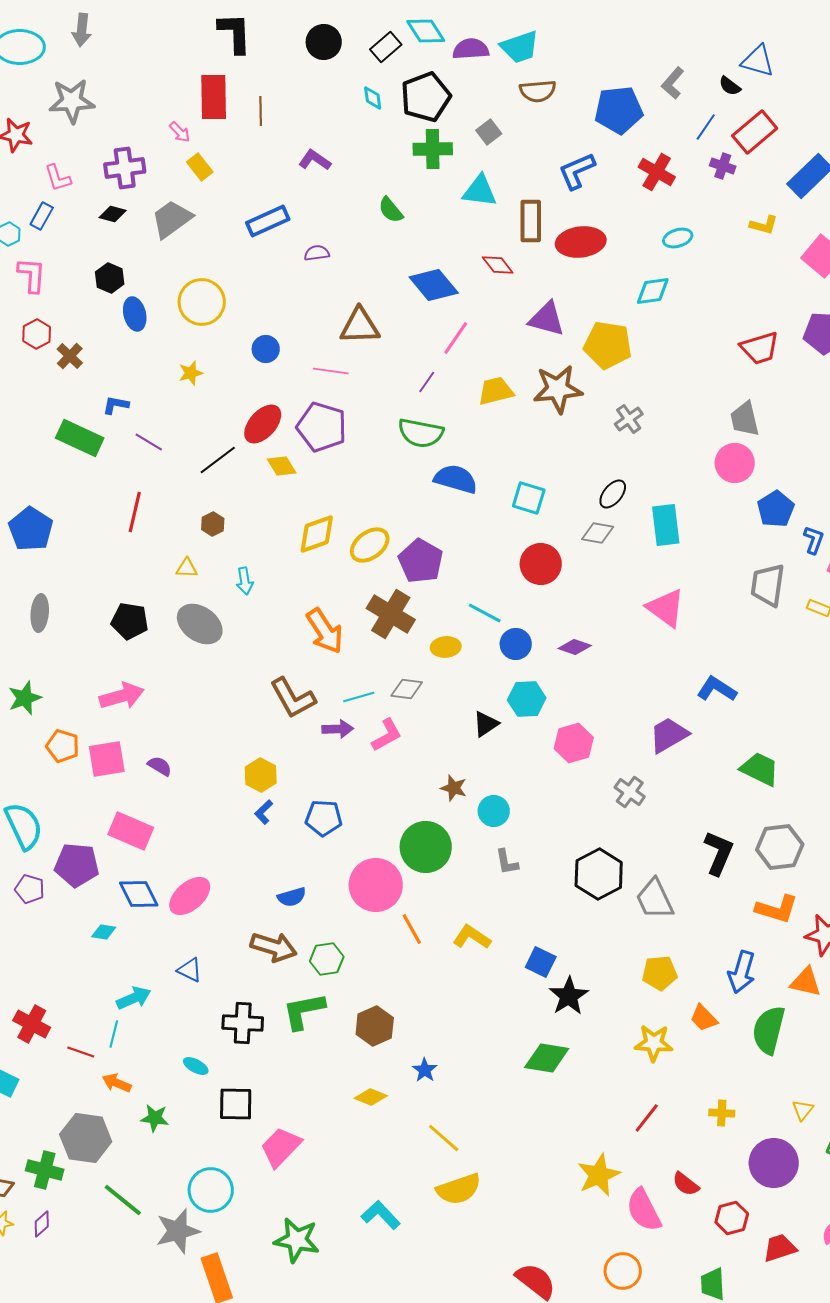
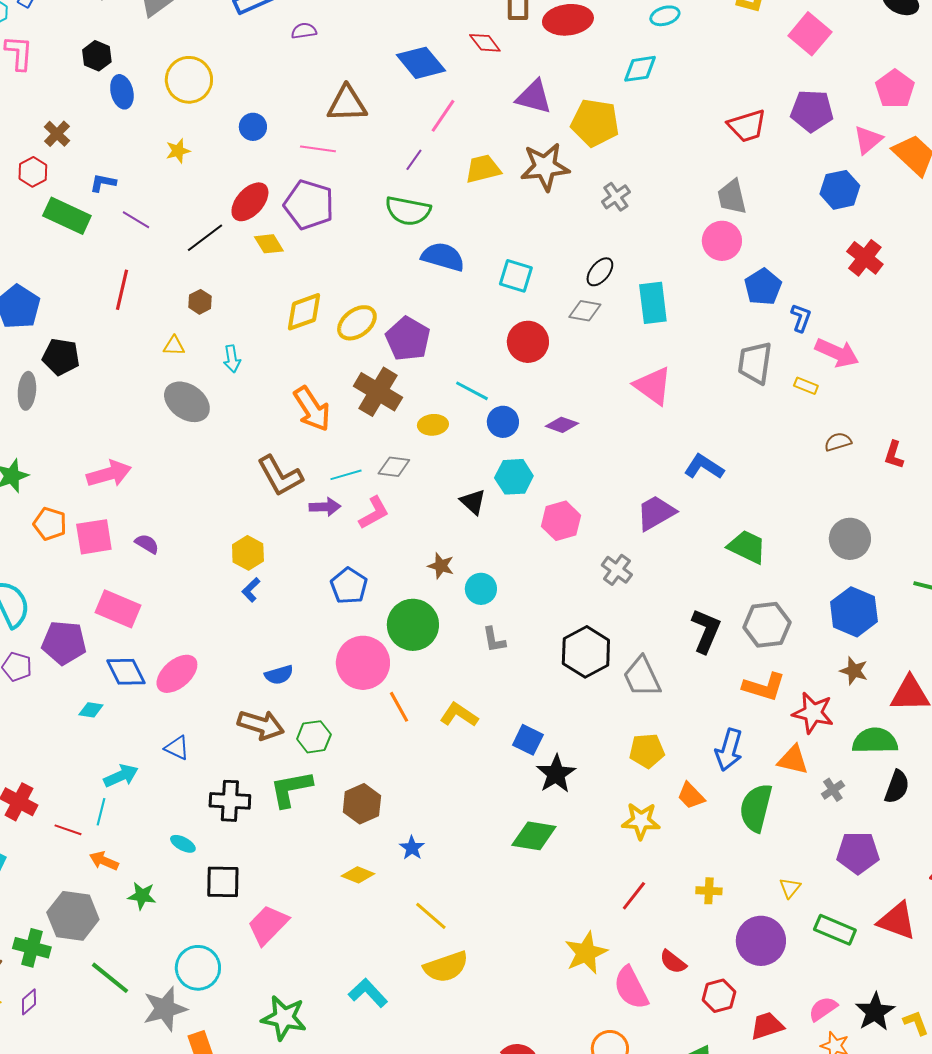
red hexagon: (37, 334) -> (33, 172), moved
black pentagon: (130, 621) -> (61, 357), moved
black triangle: (486, 724) -> (473, 502), turned -44
blue pentagon: (324, 818) -> (349, 586), moved, turned 30

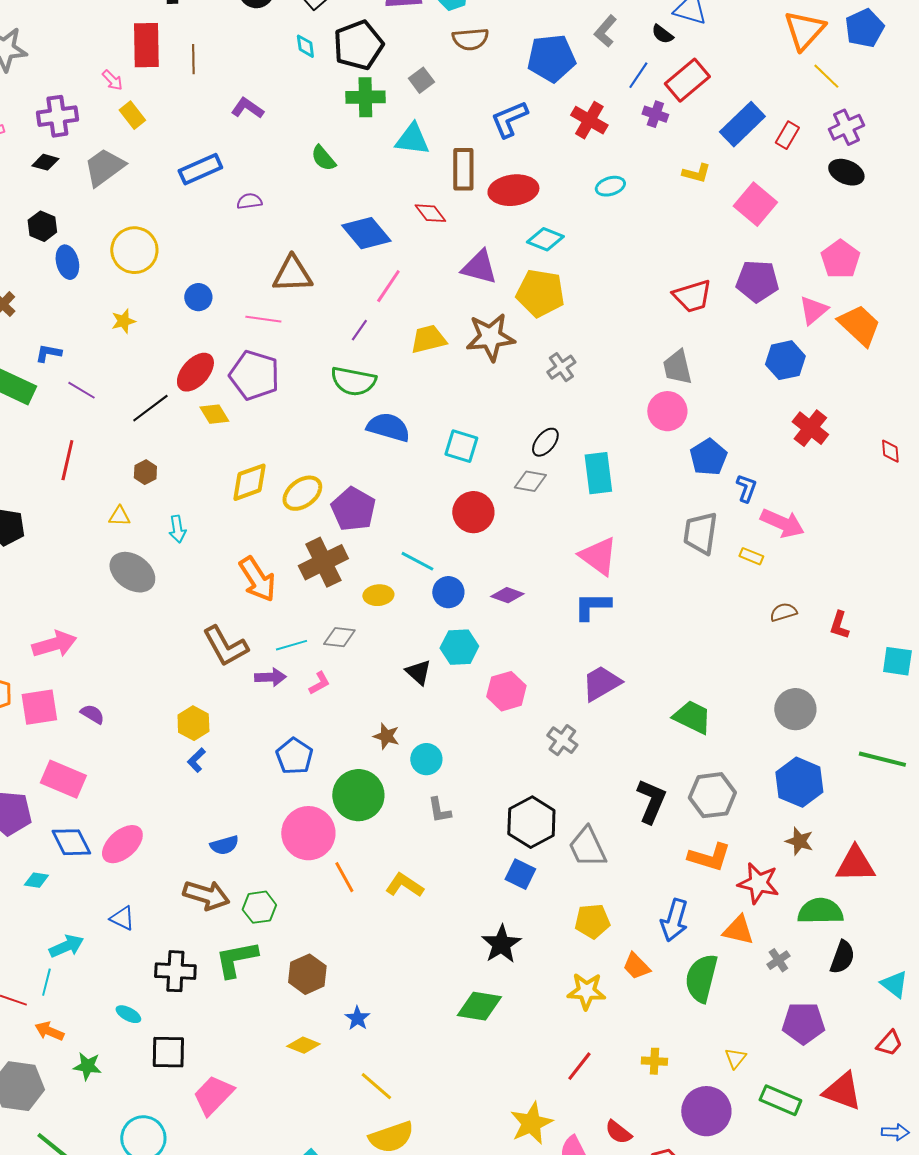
cyan diamond: (640, 69) -> (545, 239), moved, turned 30
brown cross: (378, 392) -> (323, 562), turned 33
blue L-shape: (704, 467) -> (592, 606), moved, turned -33
pink L-shape: (374, 513) -> (319, 683), size x0.7
blue square: (528, 740) -> (520, 874), moved

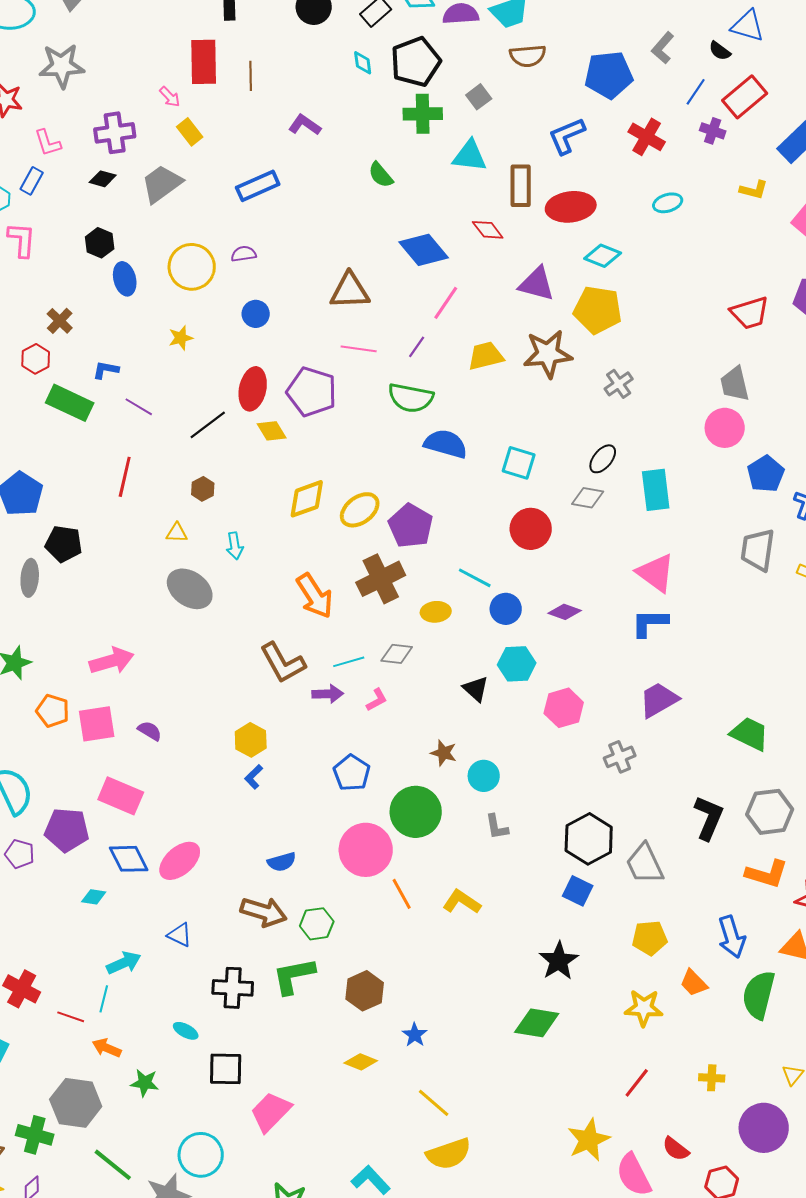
purple semicircle: (249, 201) -> (244, 254), moved
pink line: (263, 319) -> (359, 349), moved
red ellipse: (195, 372) -> (253, 389), turned -30
gray cross: (562, 740) -> (620, 757), turned 32
blue arrow: (674, 920) -> (732, 937), turned -33

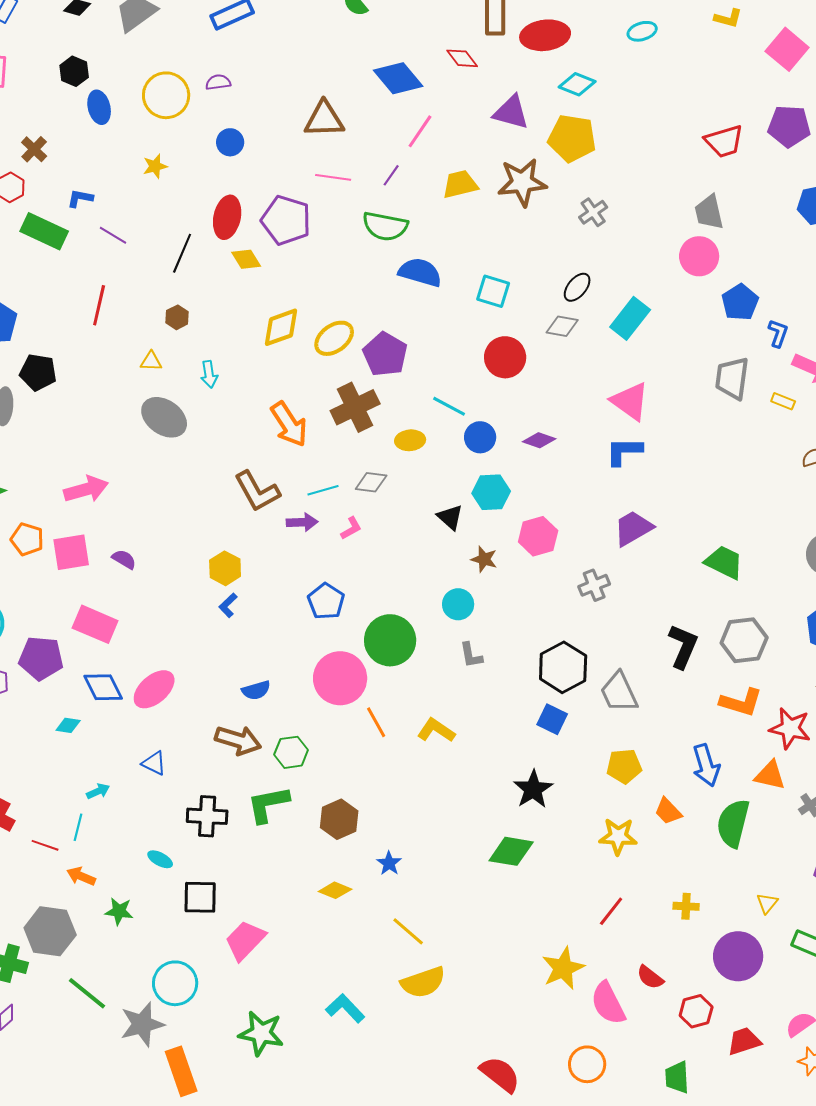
black line: (208, 425) -> (182, 253), turned -30
cyan rectangle: (656, 490) -> (630, 318), turned 45
brown star: (444, 753) -> (484, 559), moved
cyan arrow: (124, 963) -> (98, 791), size x0.7

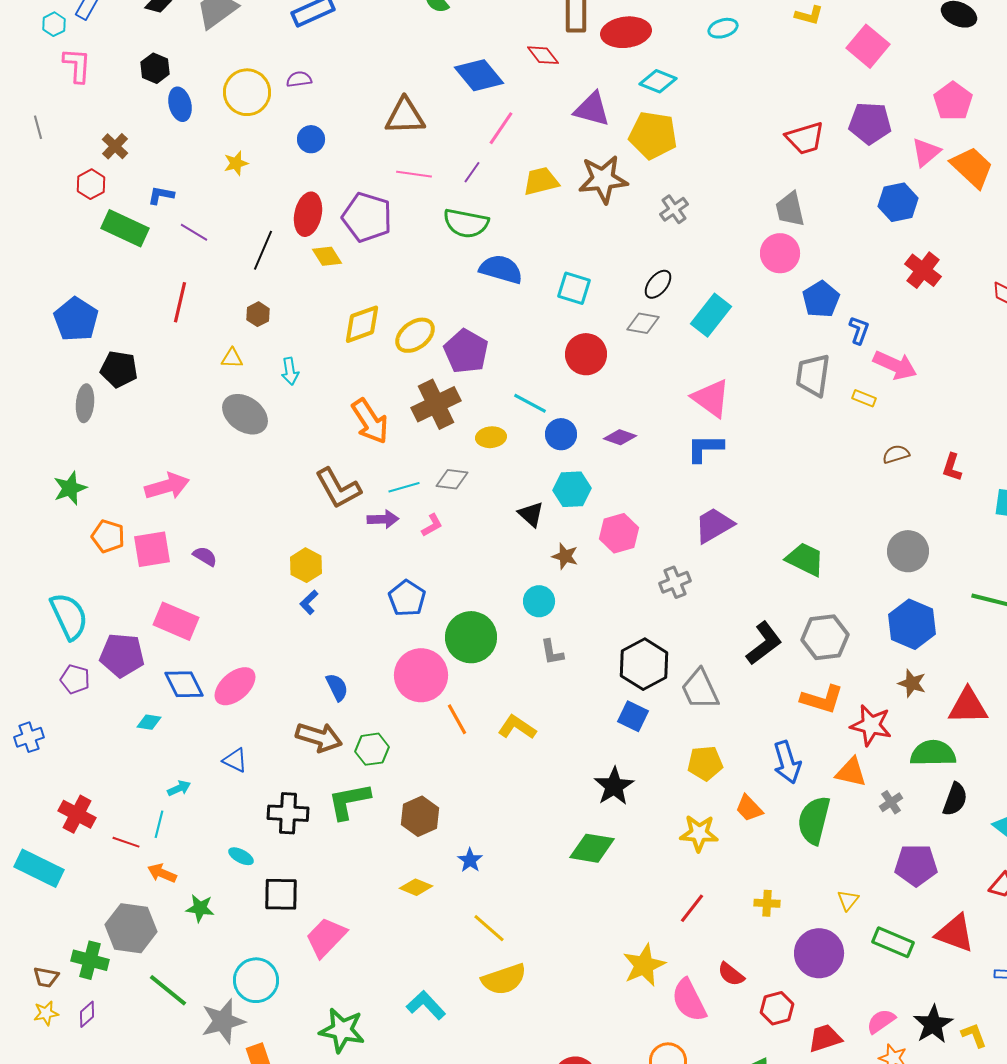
black L-shape: (683, 646) -> (764, 643), turned 30
blue semicircle: (256, 690) -> (337, 687), turned -100

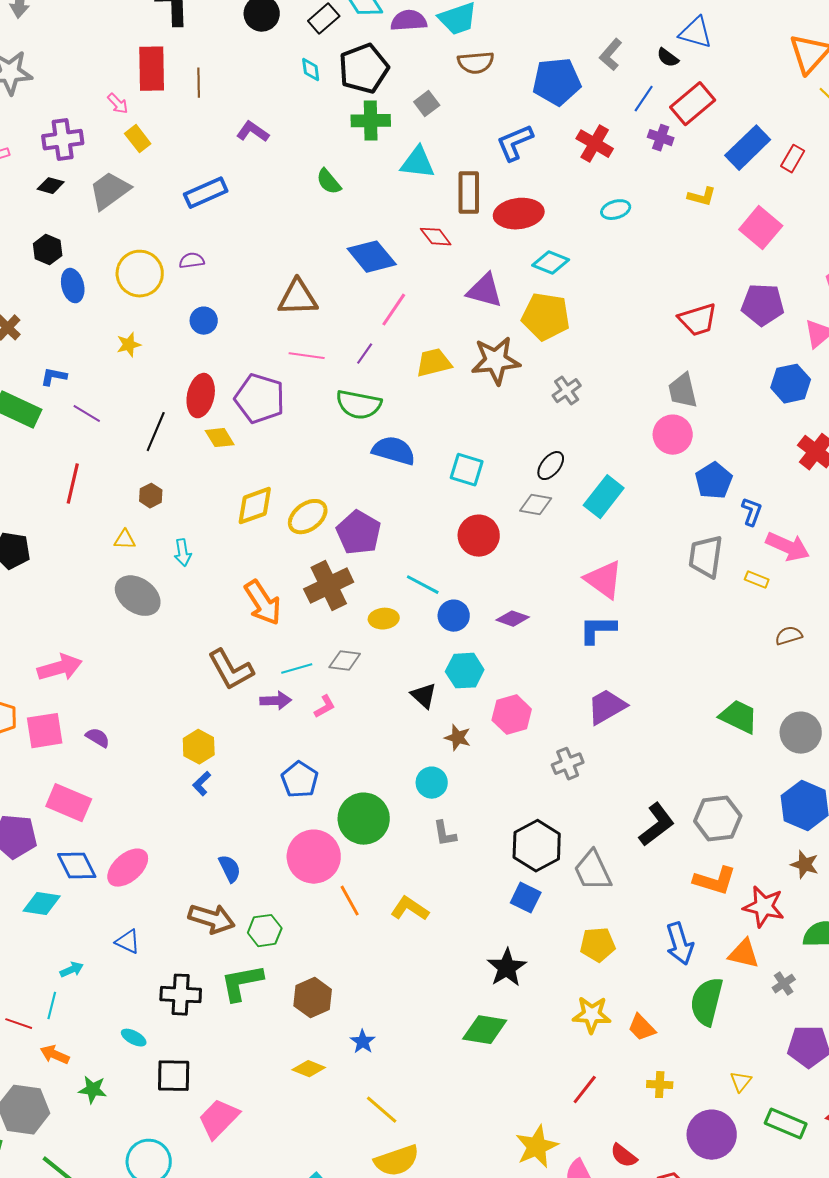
green trapezoid: (805, 559) -> (739, 717), moved
cyan diamond: (149, 722) -> (42, 904), size x1.5
orange trapezoid: (749, 808) -> (642, 1028), moved

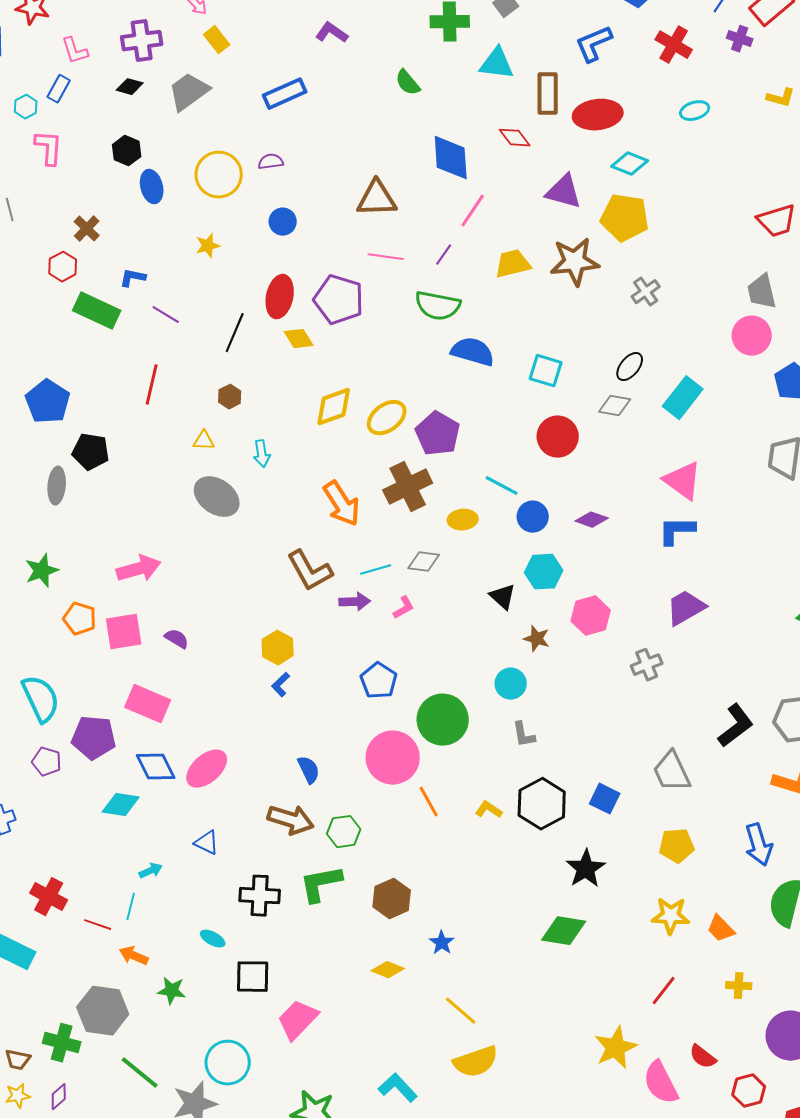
blue diamond: (372, 257) -> (451, 158), turned 36
black hexagon: (537, 846) -> (542, 804), moved
yellow L-shape: (410, 909) -> (489, 810), size x0.7

